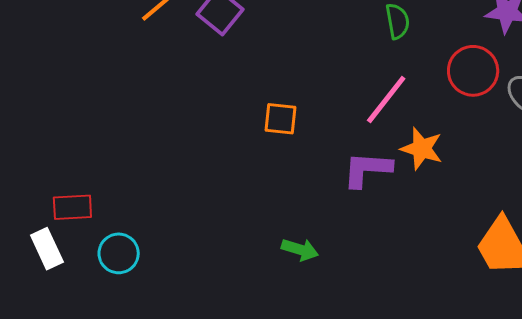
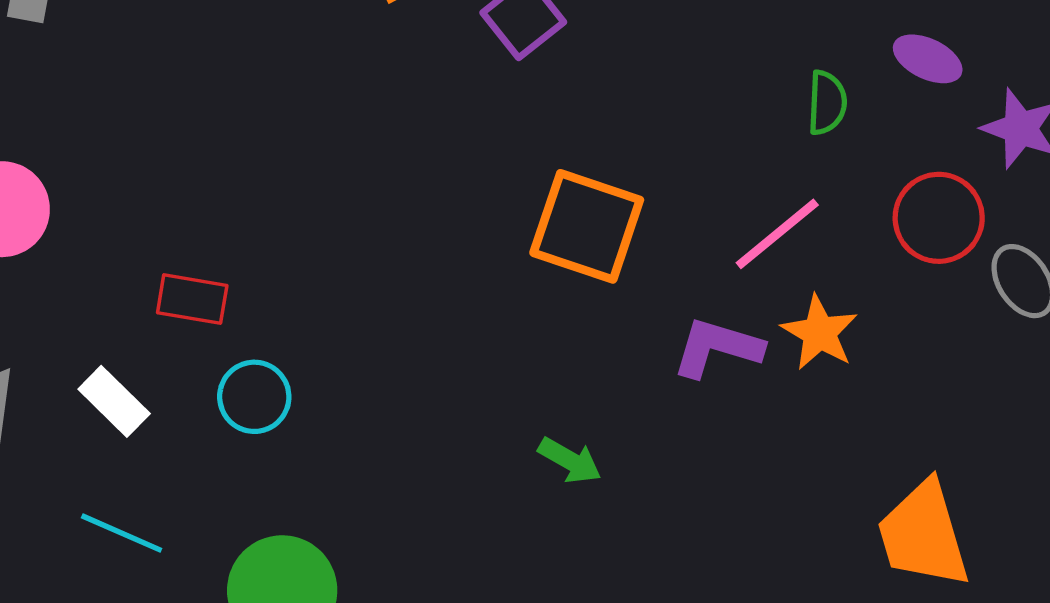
orange square: (280, 119) -> (587, 226), size x1.8
white rectangle: (47, 249) -> (114, 401), moved, turned -33

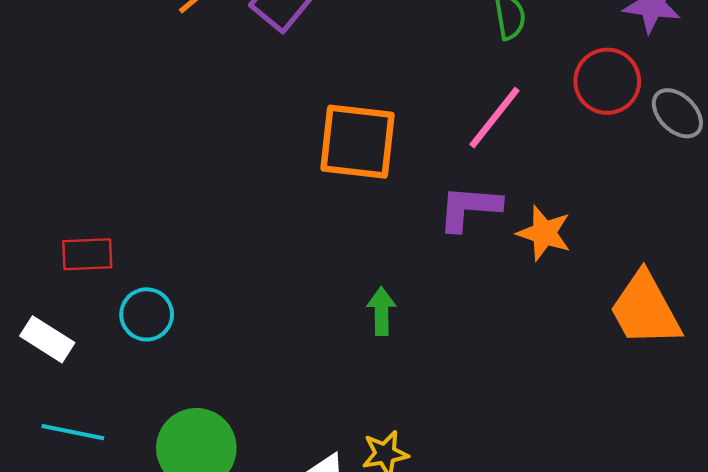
orange star: (820, 333) -> (544, 233), moved
green arrow: (570, 460) -> (381, 311), turned -108

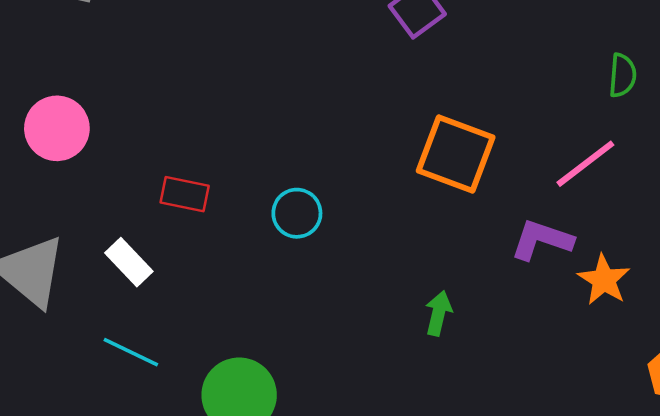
cyan circle: (147, 314) -> (297, 213), moved

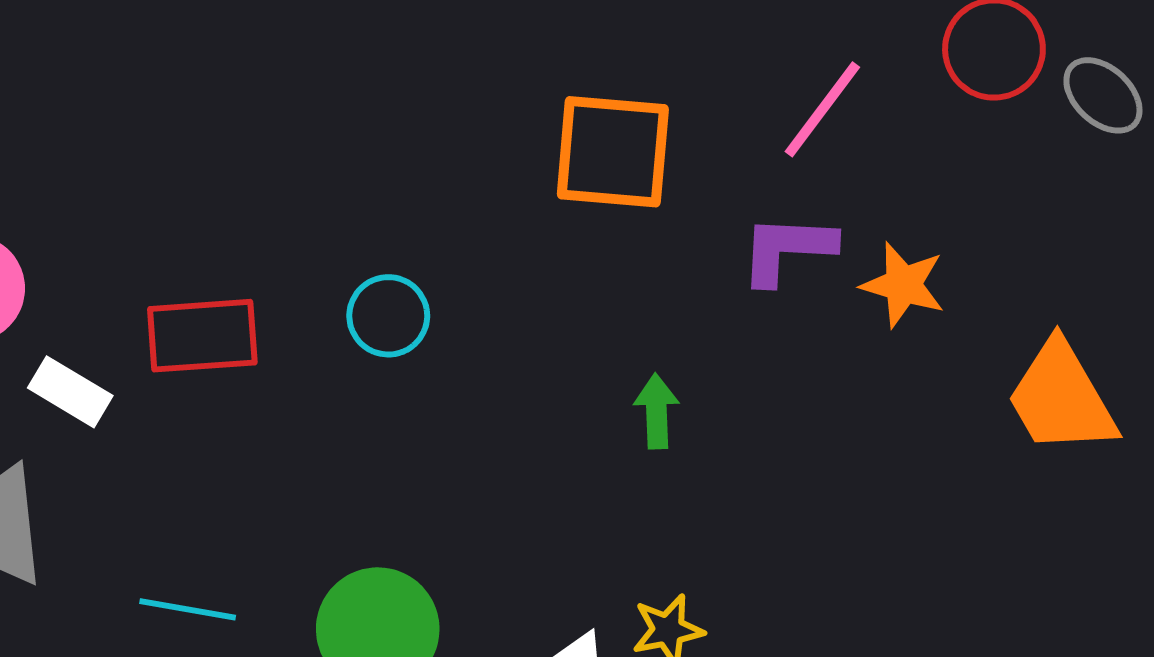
red rectangle: (185, 194) -> (202, 336), size x1.4
white rectangle: (129, 262) -> (70, 392), moved

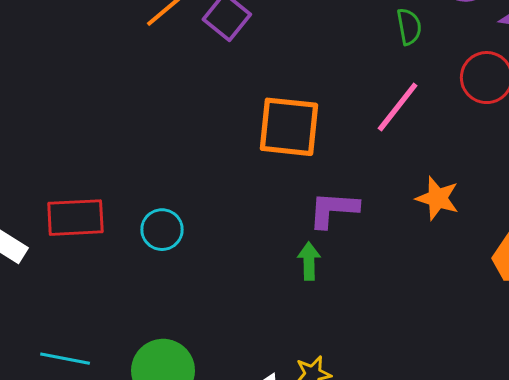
purple L-shape: (787, 249) -> (333, 209), moved
cyan circle: (388, 316) -> (162, 230), moved

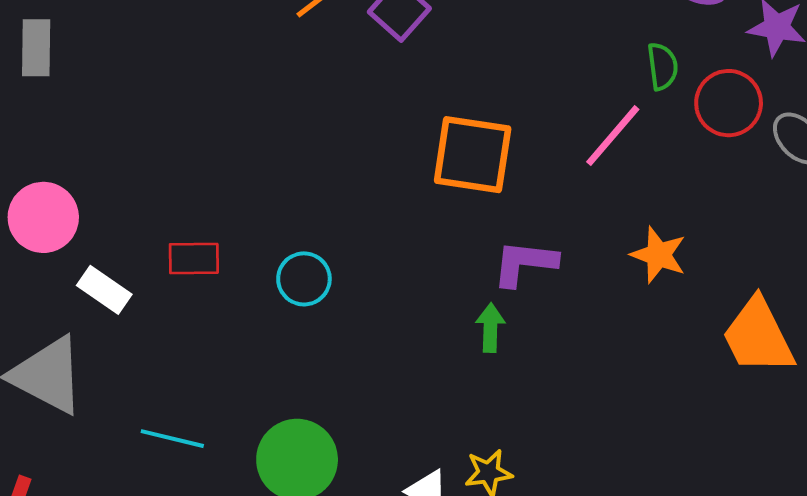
green semicircle: (409, 27) -> (662, 66), moved
red rectangle: (75, 218) -> (194, 259), size x0.7

